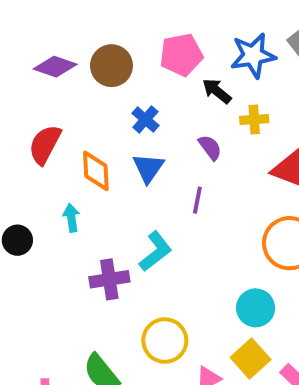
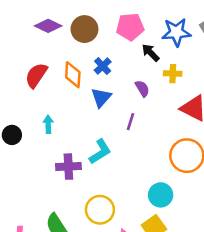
orange diamond: (96, 171) -> (73, 75), moved

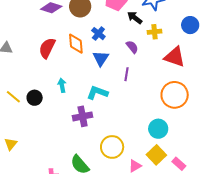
cyan L-shape: (100, 152) -> (97, 93), moved, turned -120

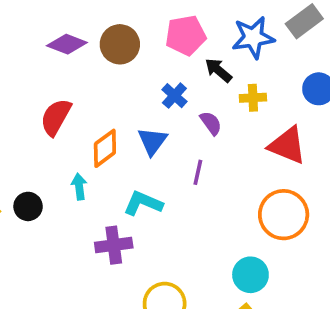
blue cross: (98, 34) -> (174, 96), moved
orange diamond: (76, 44) -> (105, 148), moved, turned 55

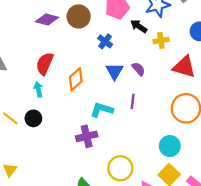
blue cross: (174, 96) -> (105, 41), moved
purple semicircle: (211, 123) -> (138, 69), moved
blue triangle: (152, 141) -> (114, 71), moved
purple line: (198, 172) -> (133, 101), moved
cyan arrow: (79, 187) -> (38, 89), moved

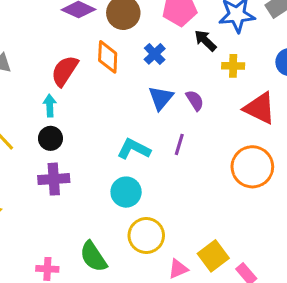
orange diamond: (76, 79) -> (108, 57), moved, turned -55
black circle: (33, 118) -> (50, 138), moved
purple cross: (87, 136) -> (54, 179), moved
cyan circle: (170, 146) -> (126, 192), moved

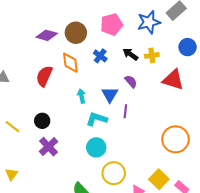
black arrow: (205, 40) -> (130, 54), moved
blue triangle: (161, 98) -> (110, 95), moved
cyan arrow: (50, 106) -> (81, 96), moved
orange circle: (252, 167) -> (175, 139), moved
purple cross: (54, 179) -> (49, 147), turned -30

